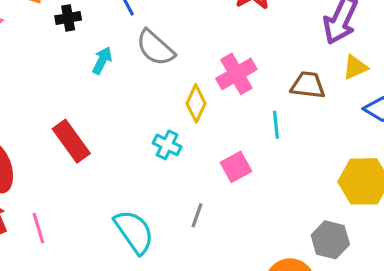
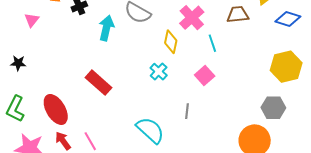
cyan arrow: (102, 60) -> (106, 28), size x1.4
cyan line: (276, 125) -> (212, 43), moved
cyan cross: (167, 145) -> (159, 72), turned 30

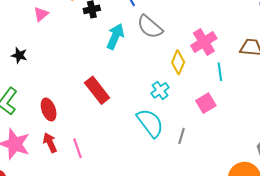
red ellipse: (56, 109) -> (49, 110), size x0.7
cyan semicircle: (150, 130) -> (150, 123), moved

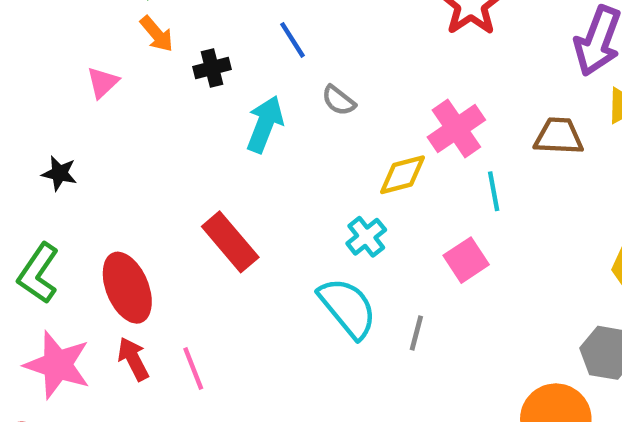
gray semicircle: (150, 27) -> (339, 101), size x0.6
yellow diamond: (178, 62) -> (402, 175), turned 55
red ellipse: (49, 110) -> (127, 288), size x1.4

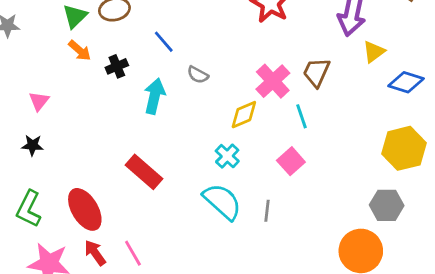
pink triangle: (103, 82) -> (39, 101), moved
brown trapezoid: (559, 136) -> (316, 72), moved, turned -60

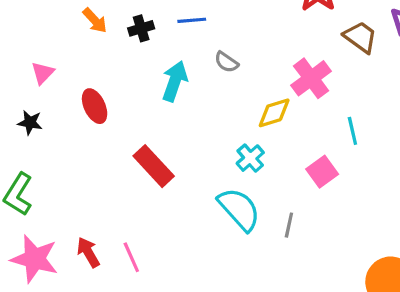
blue line: (164, 42) -> (192, 20), turned -60
black cross: (117, 66) -> (141, 28), moved
brown trapezoid: (316, 72) -> (360, 37), moved, turned 96
cyan line: (302, 116) -> (352, 131), moved
red ellipse: (85, 209) -> (95, 106), moved, size x0.7

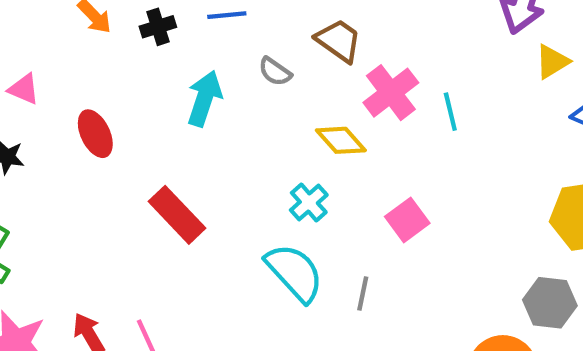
brown trapezoid: (360, 37) -> (339, 41), moved
pink triangle: (43, 73) -> (24, 89), turned -50
yellow diamond: (274, 113) -> (341, 140), turned 66
cyan line: (352, 131) -> (450, 112), moved

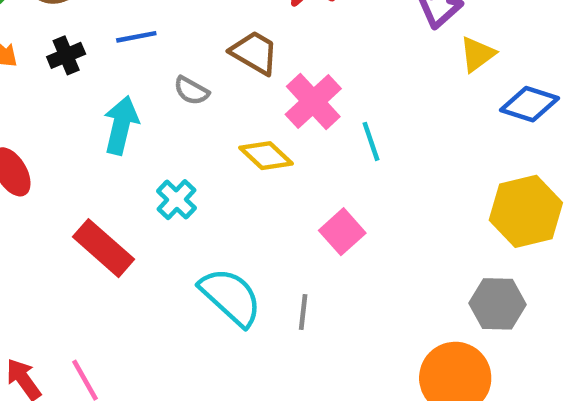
cyan line: (450, 112) -> (371, 141), moved
cyan cross: (309, 203) -> (177, 200), moved

